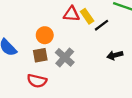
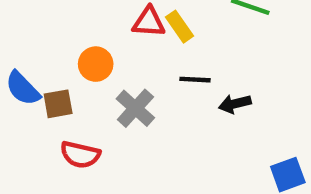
black line: (101, 25) -> (195, 80), moved, turned 40
brown square: (40, 55) -> (58, 104), moved

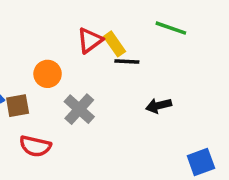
red triangle: (149, 22) -> (90, 40), turned -40
black line: (195, 80) -> (127, 62), moved

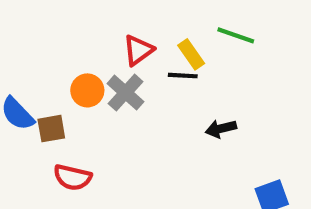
yellow rectangle: (115, 44) -> (191, 54), moved
gray cross: (79, 109) -> (126, 93), moved

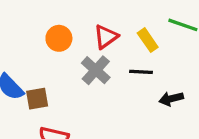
black line: (183, 76) -> (141, 72), moved
orange circle: (87, 90) -> (59, 38), moved

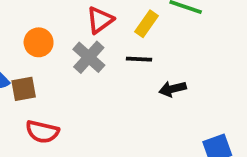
orange circle: (59, 38) -> (39, 42), moved
yellow rectangle: (148, 40) -> (147, 24), turned 70

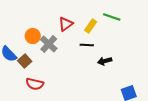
gray cross: (89, 57) -> (49, 44), moved
brown square: (24, 89) -> (25, 61), turned -32

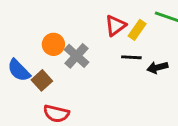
red triangle: (66, 24) -> (115, 26), moved
black arrow: (105, 61) -> (157, 67), moved

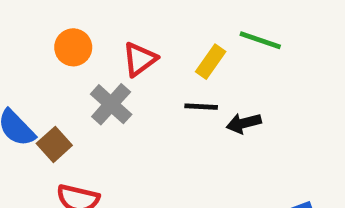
red triangle: (115, 26) -> (140, 59), moved
orange circle: (53, 44) -> (73, 47), moved

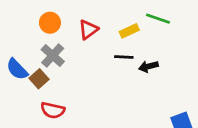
yellow rectangle: (211, 62) -> (129, 31), turned 30
gray cross: (111, 104) -> (53, 56), moved

